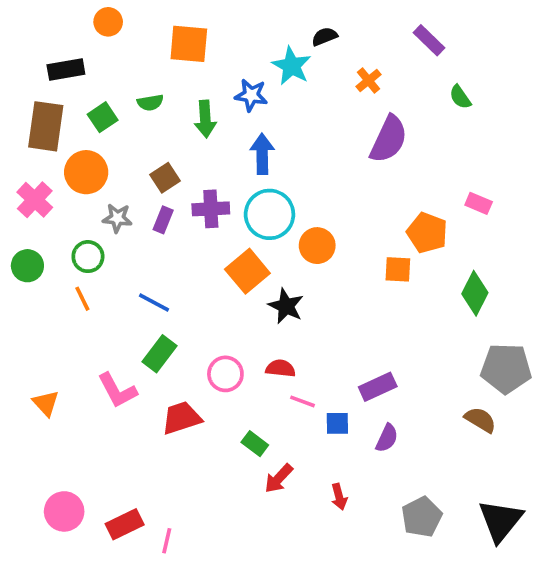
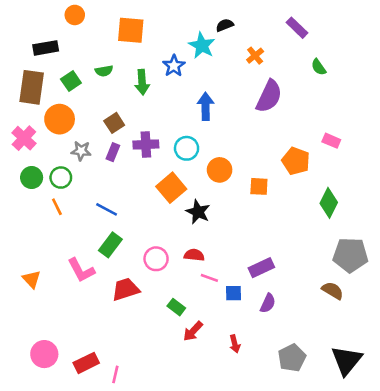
blue star: (251, 95) -> (174, 66), turned 30
blue arrow: (262, 154) -> (206, 106), moved
cyan circle: (269, 214) -> (187, 148), size x0.7
green circle: (27, 266) -> (32, 178), moved
orange square: (398, 269) -> (259, 186), moved

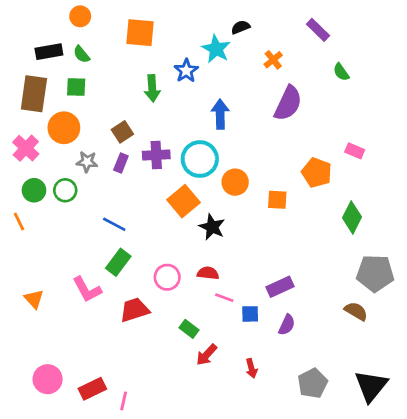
green semicircle: (104, 71) -> (82, 54), moved, turned 60
green square: (71, 81) -> (76, 87), turned 36
cyan circle: (187, 148) -> (200, 159), size x1.4
orange line: (57, 207) -> (19, 222), moved

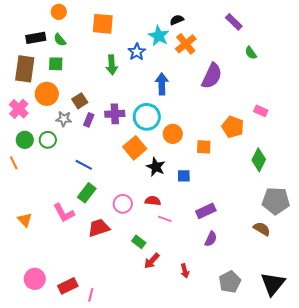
orange cross: (273, 60) -> (186, 44), moved, size x1.5
brown square: (122, 132) -> (80, 101), moved
blue square: (250, 314) -> (184, 176), moved

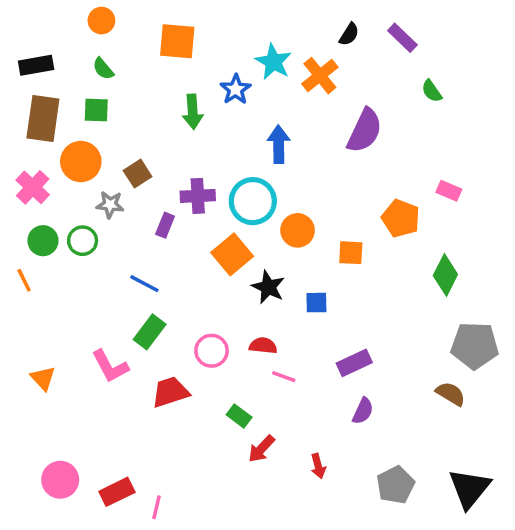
black semicircle: (177, 20) -> (349, 34), moved, turned 144
black rectangle: (36, 38) -> (36, 65), moved
purple rectangle: (89, 120) -> (165, 225), moved

